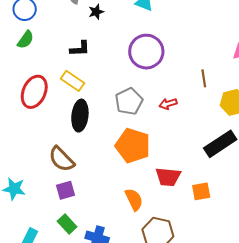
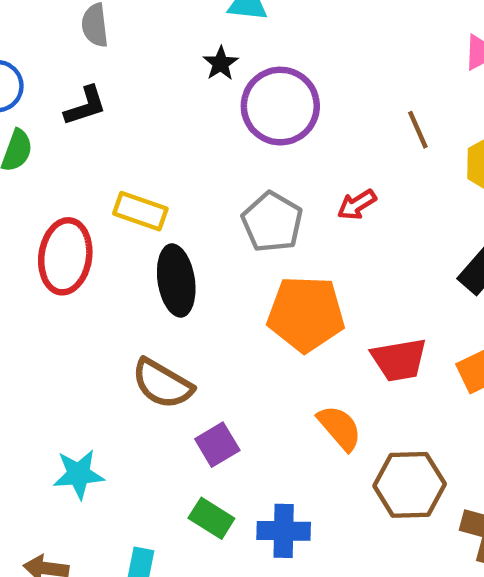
black star: (96, 12) -> (221, 63), moved
black L-shape: (80, 49) -> (85, 106), moved
purple square: (66, 190) -> (217, 445), moved

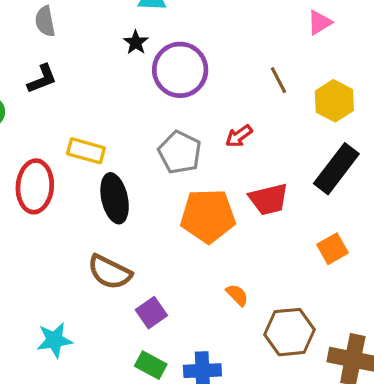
red trapezoid: (399, 360) -> (269, 199), moved
orange semicircle: (340, 428) -> (237, 295), size x0.7

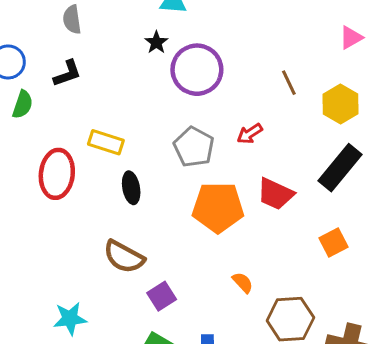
pink triangle: (320, 22) -> (351, 38), moved
black ellipse: (115, 198) -> (131, 188), size x0.7
red trapezoid: (269, 199) -> (275, 194), turned 36

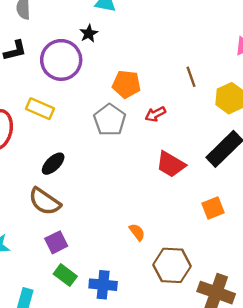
purple circle: (197, 70) -> (61, 60), moved
black ellipse: (131, 188) -> (53, 164), moved, turned 50
orange pentagon: (218, 207) -> (126, 84), moved, size x0.7
purple square: (162, 296) -> (56, 242), moved

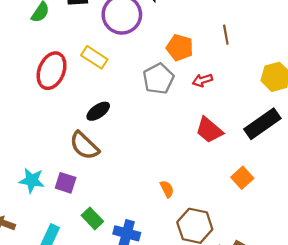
brown line: (191, 77) -> (226, 35), moved
orange square: (213, 208) -> (242, 178), turned -30
purple square: (56, 242) -> (66, 183), moved, turned 35

